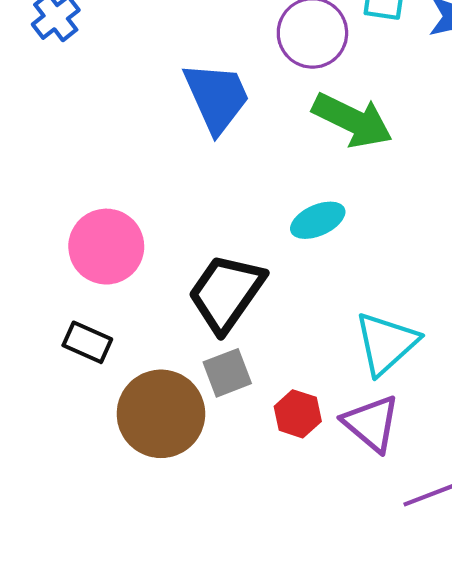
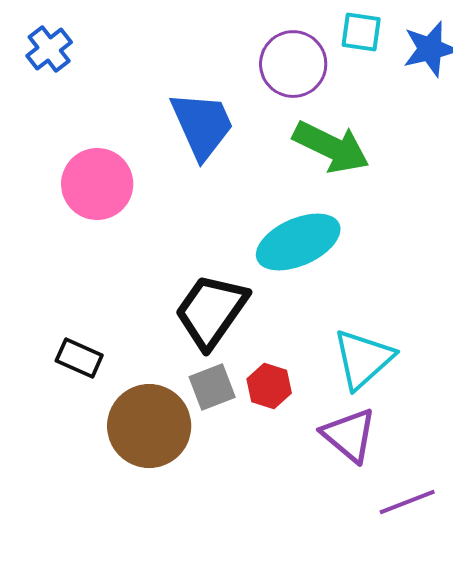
cyan ellipse: (318, 220) -> (298, 242), size x1.6
pink circle: (106, 247) -> (97, 184), moved
red hexagon: (298, 414) -> (269, 386), moved

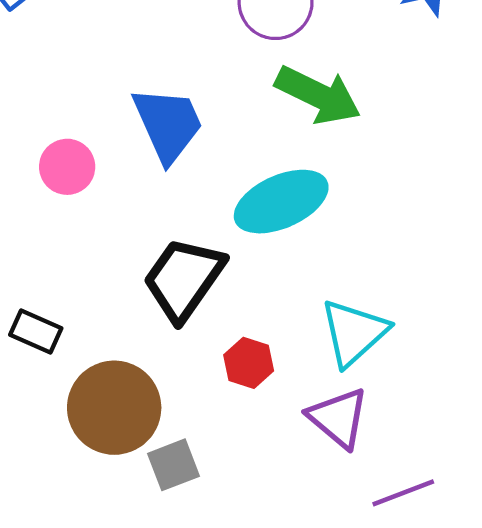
blue trapezoid: (202, 125) -> (168, 124), moved
pink circle: (97, 184) -> (67, 167), moved, size x0.7
gray square: (212, 387) -> (174, 465), moved

